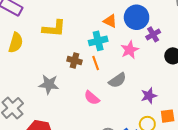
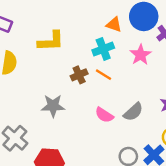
brown cross: (75, 61) -> (79, 75), turned -32
orange line: (96, 63) -> (104, 75), turned -32
gray semicircle: (117, 80) -> (133, 112), moved

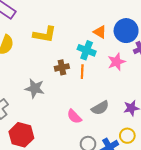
cyan cross: (103, 49) -> (87, 50), turned 30
orange line: (104, 75) -> (82, 72), turned 48
pink semicircle: (104, 115) -> (74, 117), moved

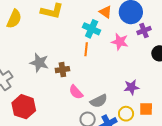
pink star: (117, 62) -> (120, 42), turned 30
brown cross: (62, 67) -> (62, 70), moved
gray semicircle: (100, 108) -> (99, 101), moved

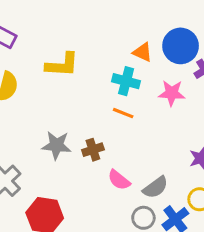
orange line: (86, 49) -> (123, 113), turned -64

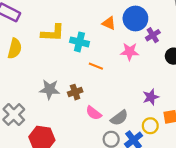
cyan cross: (126, 81) -> (79, 42), moved

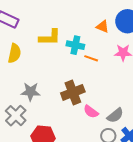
orange line: (96, 66) -> (91, 58), moved
gray star: (50, 89) -> (31, 92), moved
brown cross: (75, 92) -> (73, 92), size x1.6

